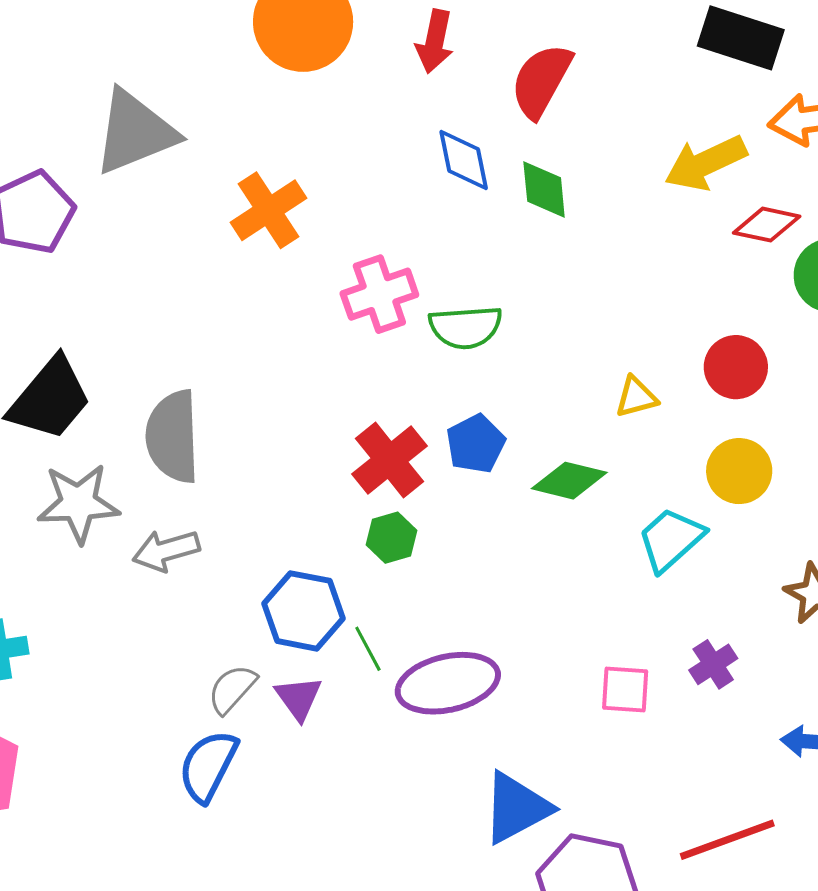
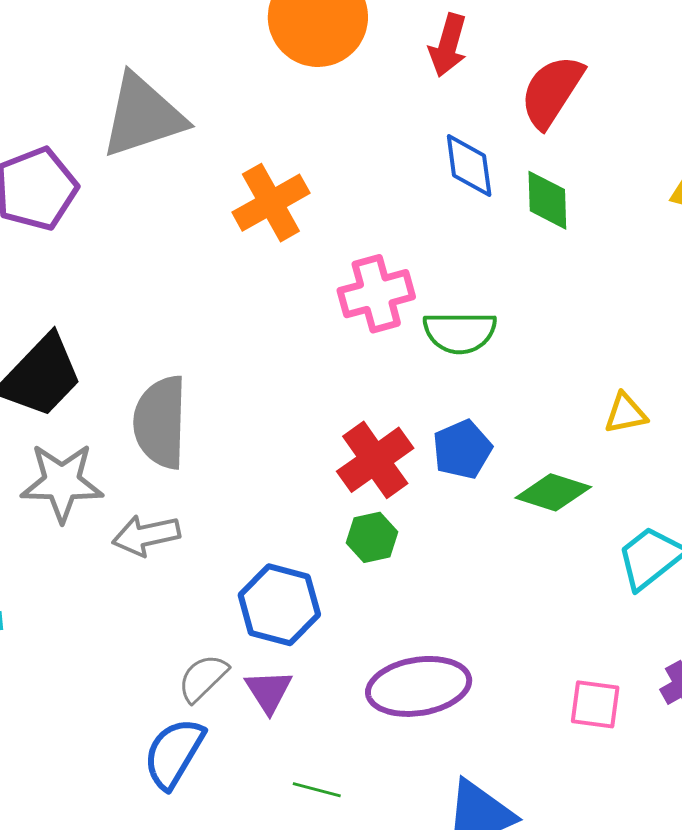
green line: (368, 649) -> (317, 790), moved, turned -51

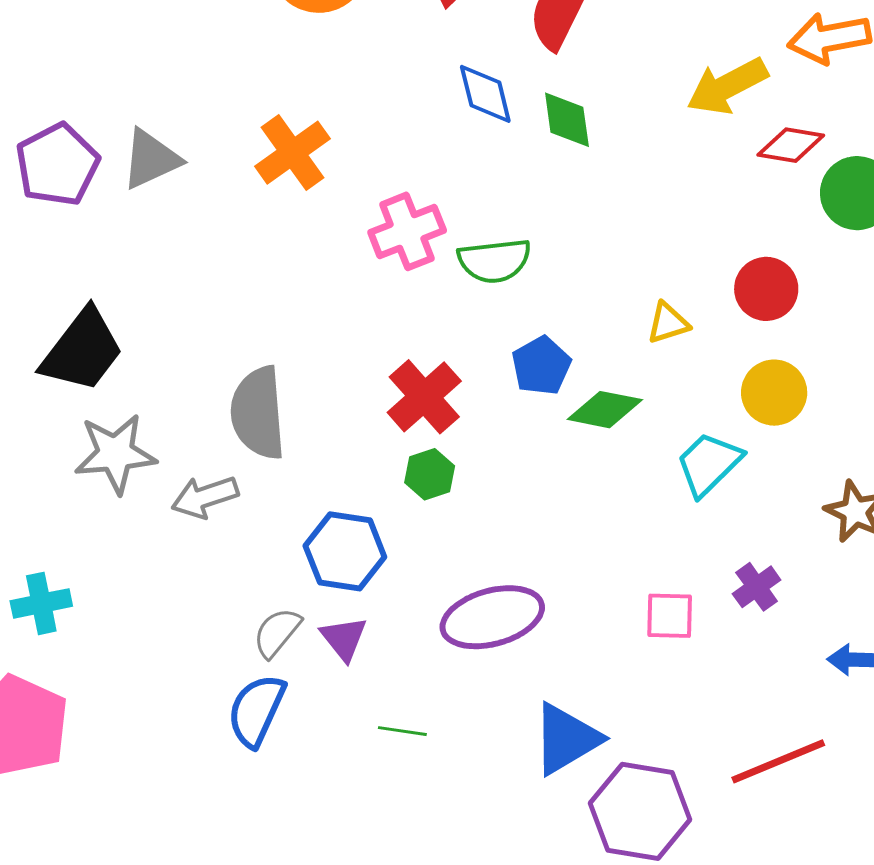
gray triangle: (143, 116) -> (151, 159), moved, size x0.7
gray semicircle: (160, 422) -> (258, 413), moved
blue pentagon: (462, 449) -> (541, 366), moved

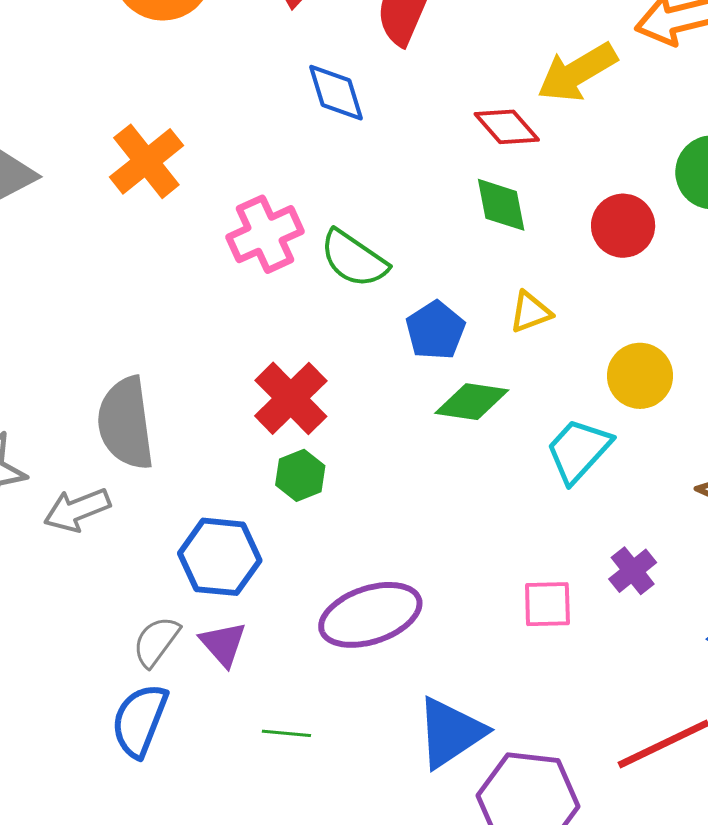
green diamond: (567, 120) -> (501, 205), moved
red diamond: (791, 145) -> (507, 127), moved, turned 42
green semicircle: (494, 261) -> (354, 259), turned 44
red circle: (766, 289) -> (623, 226), moved
blue pentagon: (541, 366) -> (435, 330), moved

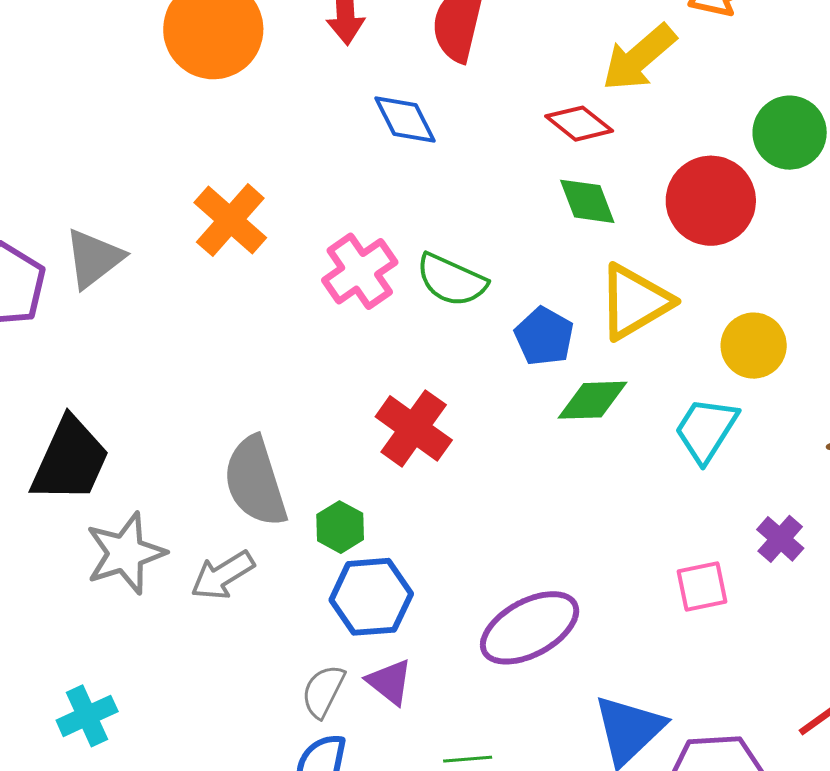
red circle: (623, 226) -> (711, 201), size x1.4
yellow triangle: (530, 312) -> (635, 302), size x1.8
green hexagon: (300, 475) -> (340, 527), moved

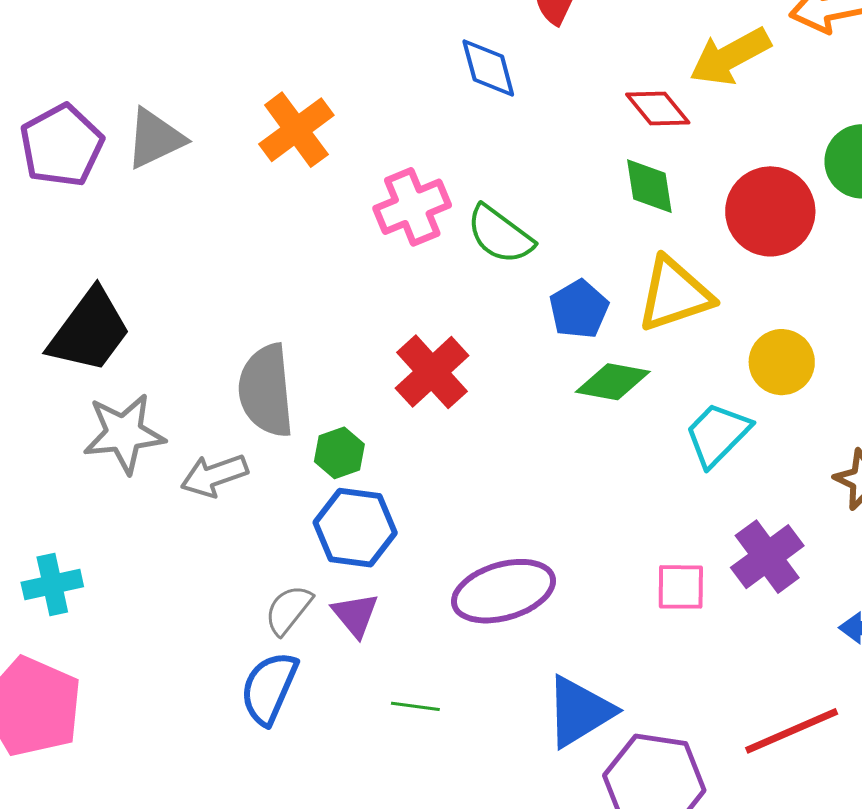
purple cross: (780, 539) -> (767, 557), size x1.5

